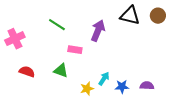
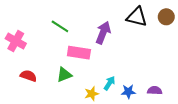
pink cross: (15, 39) -> (16, 41), turned -36
pink rectangle: (75, 50) -> (79, 53), size x1.5
green triangle: (61, 71) -> (64, 75), turned -42

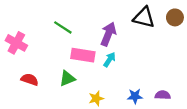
cyan arrow: (109, 83) -> (109, 60), moved

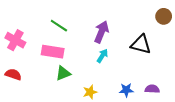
black triangle: (144, 17) -> (141, 44), moved
pink rectangle: (83, 55) -> (53, 52), moved
red semicircle: (30, 80) -> (13, 74), moved

